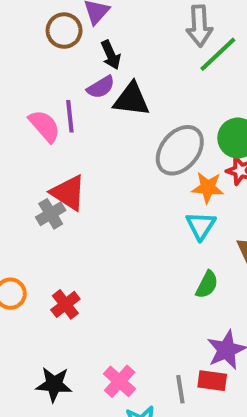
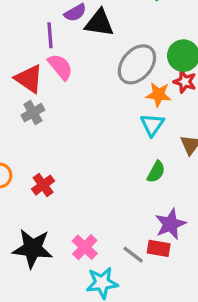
pink semicircle: (44, 126) -> (60, 67), moved
red triangle: (68, 193) -> (29, 79), moved
black star: (54, 384) -> (33, 248), size x1.4
gray line: (180, 389) -> (133, 255), turned -45

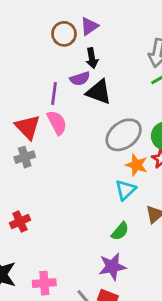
purple star: (170, 224) -> (112, 267), moved
pink cross: (85, 247) -> (44, 283), turned 30

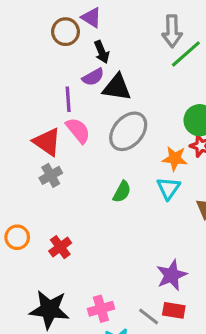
purple triangle: (89, 26) -> (91, 17), turned -42
gray ellipse: (124, 135) -> (128, 131), moved
green semicircle: (120, 231) -> (122, 192), moved

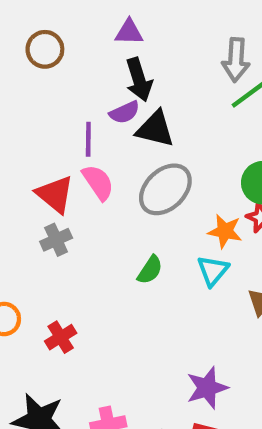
purple triangle: (91, 17) -> (129, 32), turned -35
brown circle: (66, 32) -> (45, 49), moved
black arrow: (102, 52) -> (139, 80), size x1.4

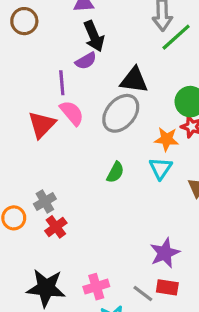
black triangle: (155, 129) -> (134, 80), moved
red triangle: (55, 194) -> (42, 125), turned 40
gray cross: (56, 240) -> (45, 201), moved

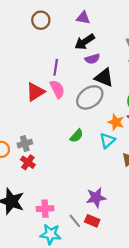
black arrow: (94, 36) -> (85, 42), turned 66
purple semicircle: (86, 61) -> (92, 59), moved
red cross: (56, 227) -> (28, 162), turned -32

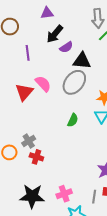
purple line: (56, 67) -> (28, 53), moved
gray line: (75, 221) -> (94, 197), turned 64

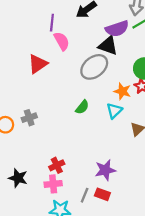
purple semicircle: (66, 47) -> (117, 29), moved, size x1.5
pink semicircle: (43, 84) -> (62, 41), moved
red cross: (36, 157) -> (57, 165), moved, turned 32
black star: (32, 196) -> (18, 178), size x0.7

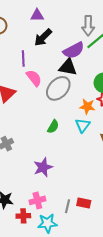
purple line: (52, 23) -> (23, 58), moved
pink semicircle: (62, 41) -> (34, 78), moved
red cross: (57, 165) -> (23, 216), moved, turned 32
purple star: (105, 170) -> (43, 167), moved

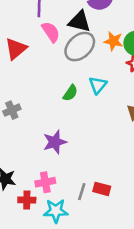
black triangle: (68, 67) -> (79, 22), moved
orange star: (87, 107) -> (113, 41), moved
cyan triangle: (83, 125) -> (98, 85), moved

